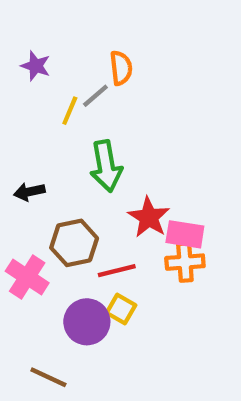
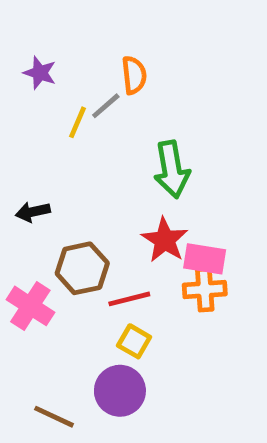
green arrow: (106, 166) -> (172, 169), moved
purple circle: (87, 322) -> (120, 391), moved

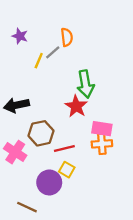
black arrow: (33, 212) -> (16, 105), size x1.5
red star: (165, 240) -> (76, 106), moved
purple circle: (120, 391) -> (49, 182), moved

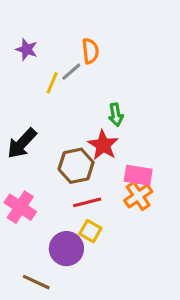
green arrow: (86, 84) -> (116, 115), size x0.6
black arrow: (16, 105) -> (22, 143), turned -35
brown hexagon: (41, 133) -> (76, 166), moved
orange cross: (102, 144) -> (138, 196), turned -30

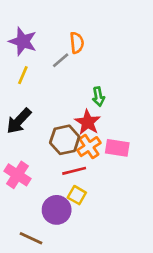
purple star: (27, 49) -> (23, 41), size x1.5
yellow line: (52, 83) -> (23, 75), moved
orange cross: (138, 196) -> (89, 147), moved

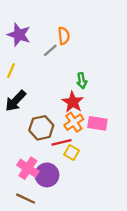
yellow line: (23, 75) -> (11, 71), moved
brown hexagon: (65, 140) -> (41, 128), moved
pink cross: (17, 175) -> (28, 168), moved
yellow square: (77, 195) -> (72, 152), moved

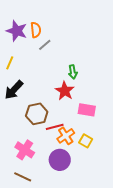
orange semicircle: (64, 36) -> (36, 30), moved
orange cross: (74, 122) -> (66, 136), moved
yellow square: (72, 152) -> (86, 141), moved
purple circle: (47, 175) -> (60, 160), moved

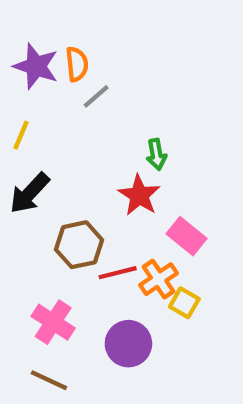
pink rectangle: (87, 110) -> (187, 236), turned 30
orange cross: (66, 136) -> (159, 279), moved

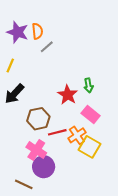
green arrow: (156, 154) -> (88, 85), moved
yellow square: (184, 303) -> (89, 147), size x1.5
pink cross: (53, 322) -> (36, 150), moved
purple circle: (128, 344) -> (44, 167), moved

